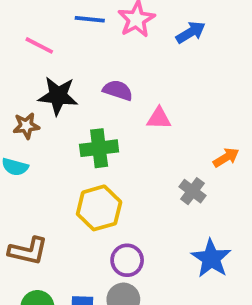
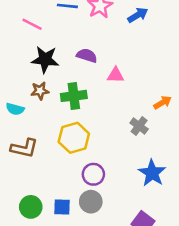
brown star: (26, 126) -> (40, 91), moved
brown L-shape: (28, 251) -> (24, 148), moved

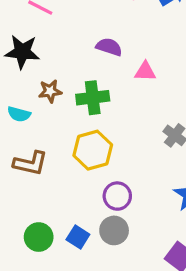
black star: (45, 59) -> (22, 52), moved
blue square: (62, 207) -> (78, 237), turned 30

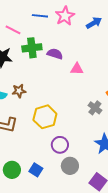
brown star: (50, 91) -> (19, 91), moved
green cross: (93, 98) -> (32, 48), moved
gray circle: (114, 230) -> (70, 166), moved

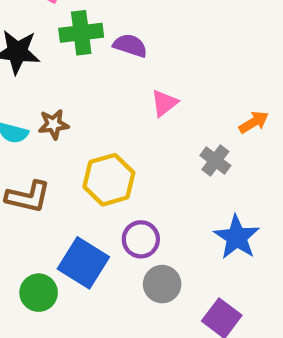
pink triangle: (77, 69) -> (164, 103), moved, turned -40
blue square: (36, 170) -> (83, 263), moved, size x1.6

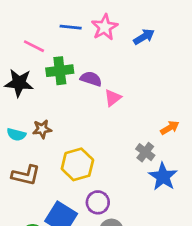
pink triangle: (164, 103) -> (113, 98), moved
blue star: (237, 237) -> (163, 177), moved

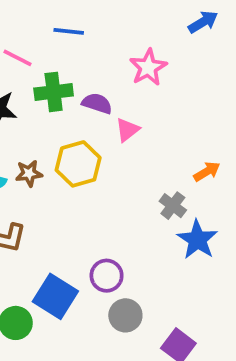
pink star: (105, 27) -> (148, 67), moved
blue arrow: (144, 37) -> (203, 22), moved
yellow hexagon: (77, 164) -> (78, 164), moved

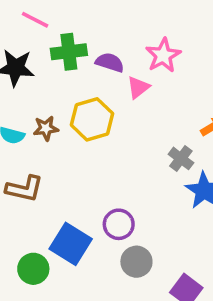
pink star: (148, 67) -> (163, 55), moved

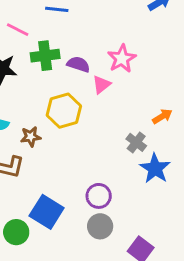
brown star: (46, 128) -> (31, 137), moved
purple circle: (119, 224) -> (99, 196), moved

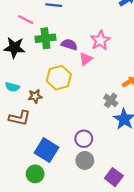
green circle: (16, 232) -> (35, 174), moved

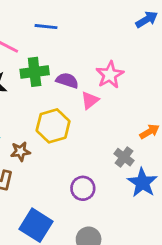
purple circle: (84, 139) -> (83, 188), moved

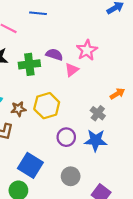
green cross: (35, 72) -> (29, 64), moved
yellow hexagon: (53, 126) -> (47, 106), moved
blue star: (142, 183) -> (96, 140), moved, turned -30

